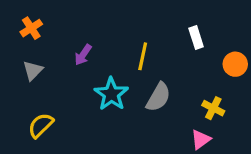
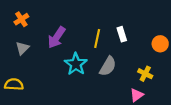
white rectangle: (196, 38) -> (122, 34), moved
purple arrow: (83, 55) -> (57, 37), size x1.5
yellow semicircle: (41, 125) -> (14, 84), moved, turned 48

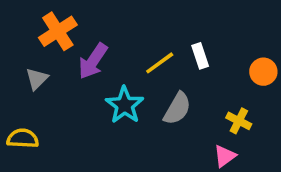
orange cross: (21, 19) -> (58, 31), moved, size x1.5
yellow line: (97, 38) -> (160, 63), turned 42

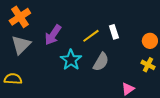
orange cross: (58, 31) -> (20, 17), moved
gray triangle: (37, 79) -> (21, 45), size x1.5
yellow cross: (239, 121) -> (148, 65), moved

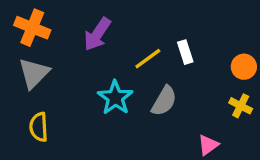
orange cross: (20, 17) -> (32, 28), turned -35
purple arrow: (53, 35) -> (97, 34), moved
yellow semicircle: (13, 79) -> (39, 127), moved, turned -96

